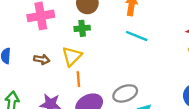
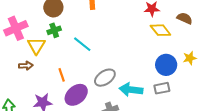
cyan line: (137, 36) -> (82, 44), moved, turned 30
yellow triangle: (72, 56) -> (36, 46), moved

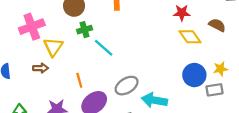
green cross: (54, 30) -> (85, 30), moved
gray rectangle: (162, 88) -> (214, 90), moved

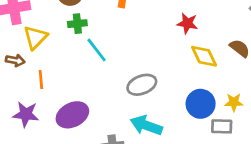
red star: (182, 13) -> (187, 23), moved
orange line: (79, 80) -> (41, 80), moved
gray ellipse: (127, 86) -> (142, 85), moved

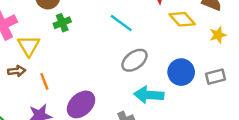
cyan line: (97, 50) -> (121, 23), moved
yellow star: (234, 102) -> (218, 35), moved
blue circle: (201, 104) -> (181, 72), moved

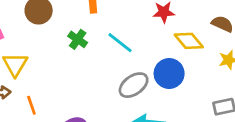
green cross: (62, 23) -> (78, 39), moved, turned -35
blue circle: (181, 72) -> (169, 74), moved

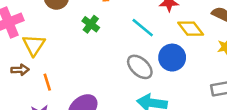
cyan line: (120, 43) -> (143, 28), moved
gray ellipse: (134, 85) -> (140, 67), turned 76

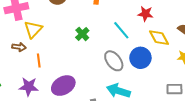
green cross: (91, 24) -> (82, 34), moved

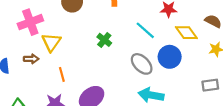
brown arrow: (19, 47) -> (31, 59), moved

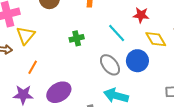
green cross: (104, 40) -> (77, 38), turned 32
orange line: (62, 74) -> (33, 67), turned 40

